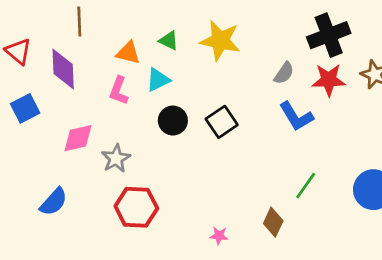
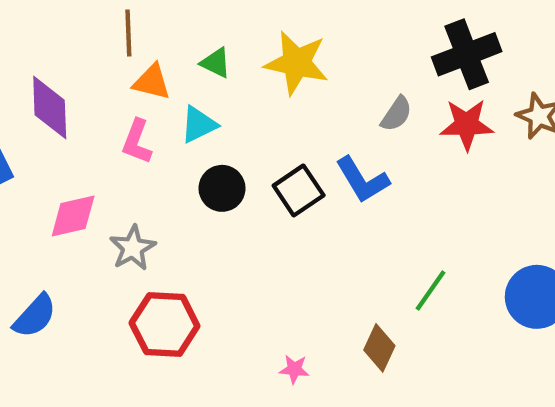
brown line: (79, 22) -> (128, 33), moved
blue L-shape: (296, 116) -> (362, 180), moved

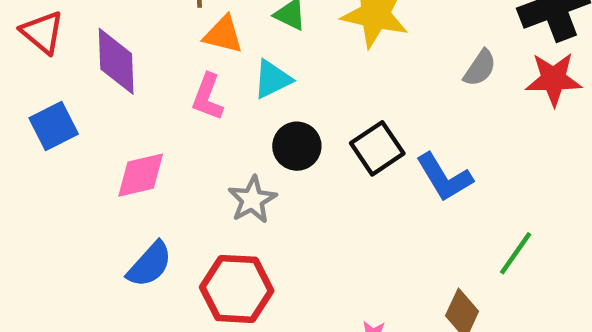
blue L-shape: (362, 180) -> (444, 177), moved
gray star: (133, 248) -> (252, 200), moved
blue semicircle: (35, 316) -> (150, 264), moved

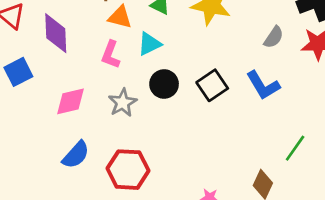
blue L-shape: (444, 177) -> (263, 85), moved
gray star: (252, 200) -> (123, 103), moved

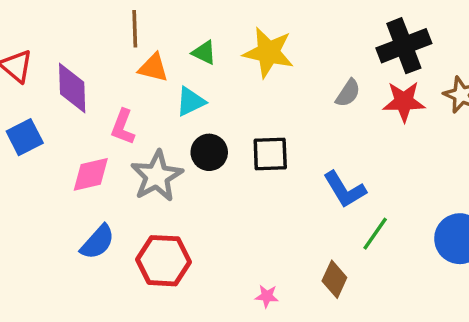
pink L-shape: (111, 55) -> (123, 127), moved
black square: (212, 85) -> (270, 154), turned 32
blue L-shape: (263, 85) -> (345, 190), moved
gray star: (123, 103) -> (157, 176), size x1.4

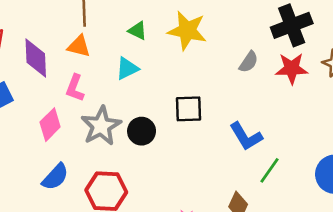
orange triangle: (153, 68) -> (79, 46), moved
black circle: (209, 152) -> (142, 131), moved
pink diamond: (91, 174) -> (50, 125), turned -32

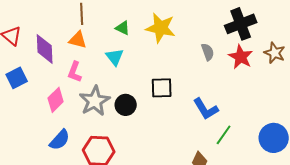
gray semicircle: (249, 62) -> (208, 52), turned -54
cyan triangle: (127, 68) -> (115, 57), turned -42
red star: (292, 68) -> (241, 57), turned 30

